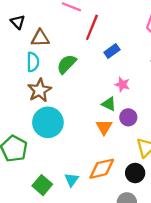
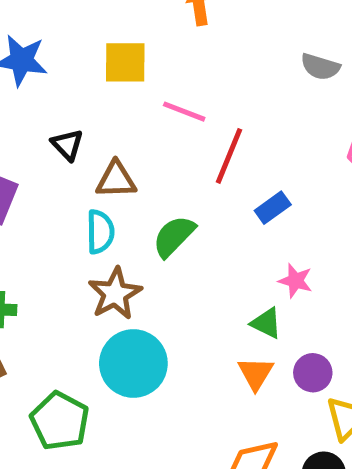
purple circle: (128, 117) -> (313, 373), moved

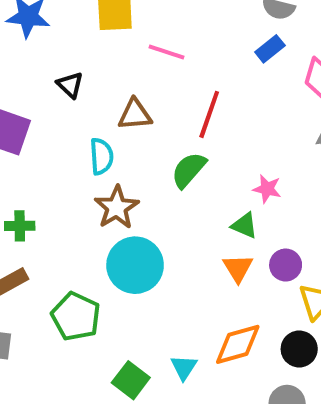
red line: (229, 156) -> (209, 114), moved
brown triangle: (116, 180) -> (135, 115), moved
blue rectangle: (273, 208) -> (270, 49), moved
green semicircle: (174, 236) -> (189, 170), moved

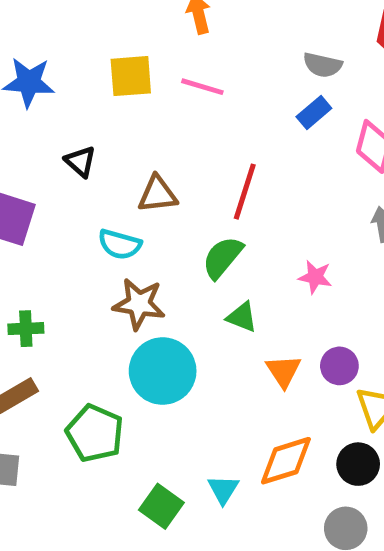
pink line: (166, 52) -> (202, 87), moved
cyan semicircle: (101, 156) -> (120, 244), turned 111
brown star: (117, 207) -> (139, 304), turned -30
green triangle: (245, 226) -> (242, 317), moved

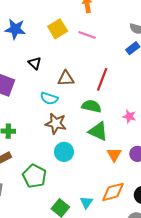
yellow square: (131, 76) -> (58, 29), turned -30
green semicircle: (223, 257) -> (91, 106), turned 60
green triangle: (242, 317) -> (98, 131), size x1.5
cyan circle: (163, 371) -> (64, 152), size x0.7

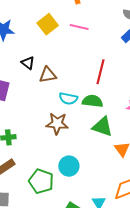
brown triangle: (66, 78) -> (48, 75), moved
cyan semicircle: (49, 98) -> (68, 98), moved
cyan circle: (64, 152) -> (69, 166), moved

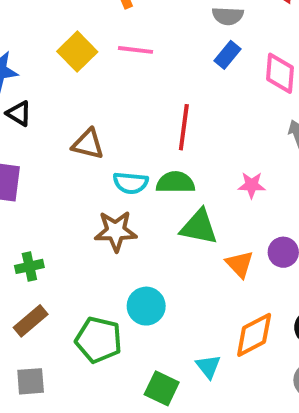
black triangle: (28, 63) -> (19, 114), moved
brown triangle: (48, 75) -> (88, 144), turned 30

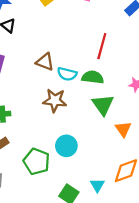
brown triangle: (88, 144) -> (45, 62), moved
green triangle: (199, 227) -> (103, 105), turned 35

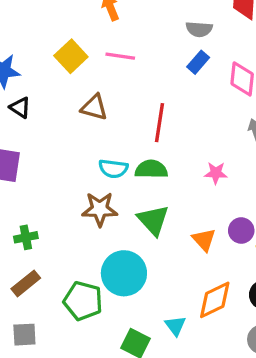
brown triangle: (45, 62) -> (94, 107), moved
green triangle: (103, 105) -> (153, 220), moved
cyan circle: (66, 146) -> (124, 273), size x1.4

